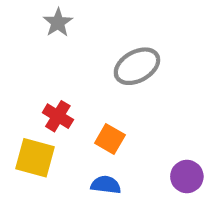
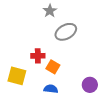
gray star: (58, 23) -> (50, 11), moved
red cross: (58, 116) -> (38, 56), moved, turned -32

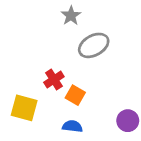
red cross: (38, 56) -> (54, 79), turned -32

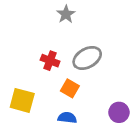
gray ellipse: (94, 45) -> (87, 58), moved
red cross: (54, 79) -> (50, 61), moved, turned -36

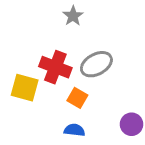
red cross: (50, 61) -> (55, 67), size x1.5
yellow square: (22, 100) -> (25, 88), moved

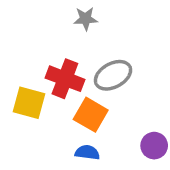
gray star: (73, 16) -> (86, 19), turned 30
orange square: (77, 98) -> (91, 115), size x1.4

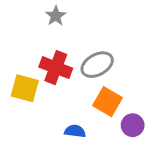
gray star: (86, 19) -> (56, 16), moved, turned -30
orange square: (91, 115) -> (107, 102), moved

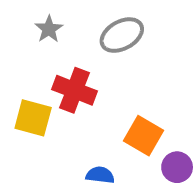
gray star: (56, 16) -> (49, 29), moved
gray ellipse: (97, 65) -> (122, 35), moved

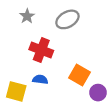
yellow square: (33, 118) -> (16, 91), moved
blue semicircle: (100, 175) -> (40, 79), moved

